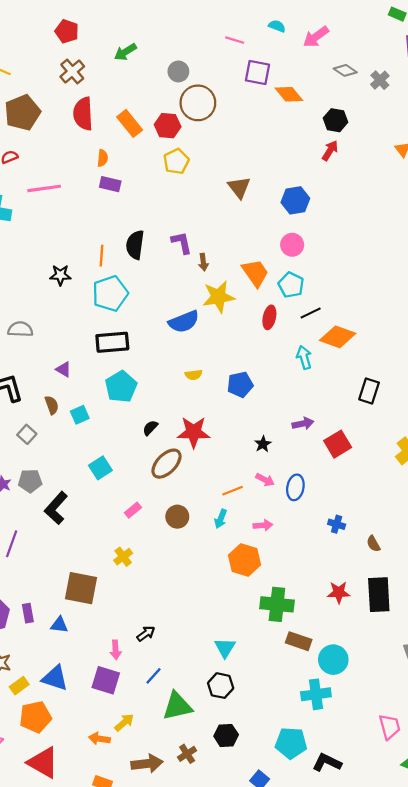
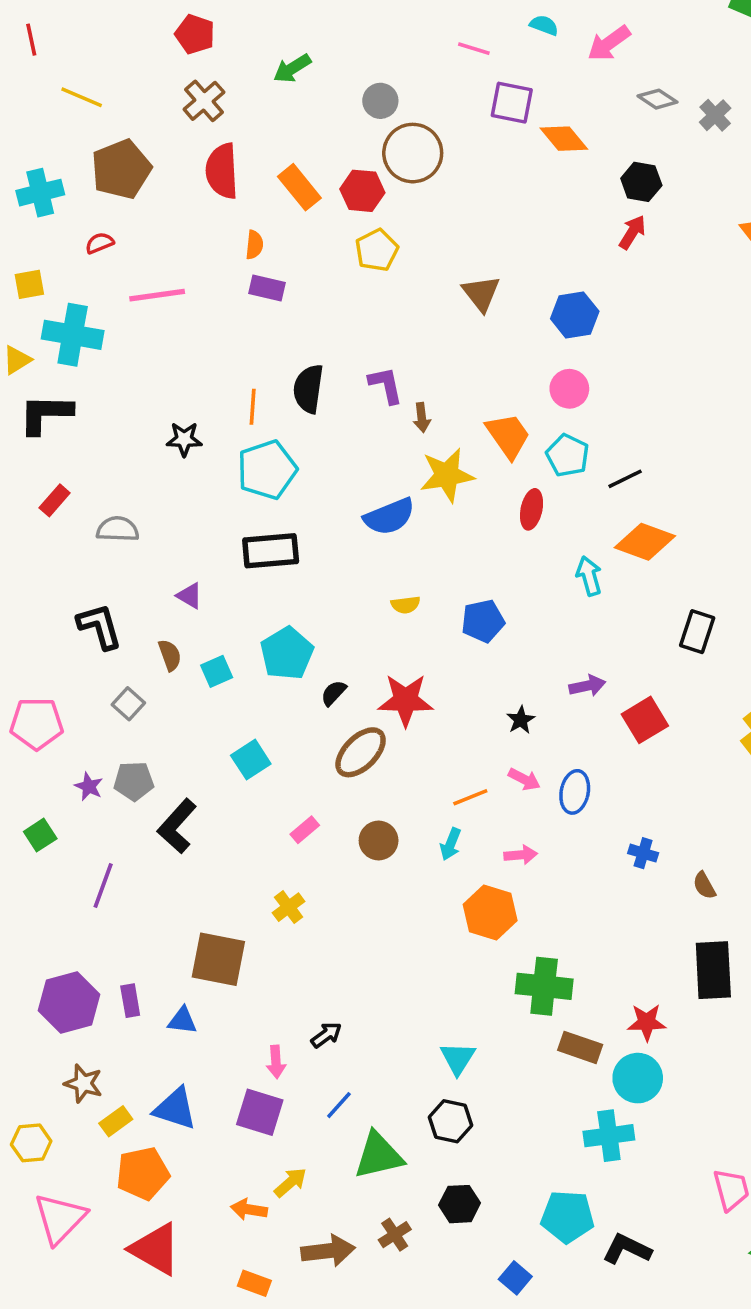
black line: (311, 313) -> (625, 479), moved
cyan pentagon: (121, 387) -> (287, 653), moved
red star: (339, 592) -> (647, 1022), moved

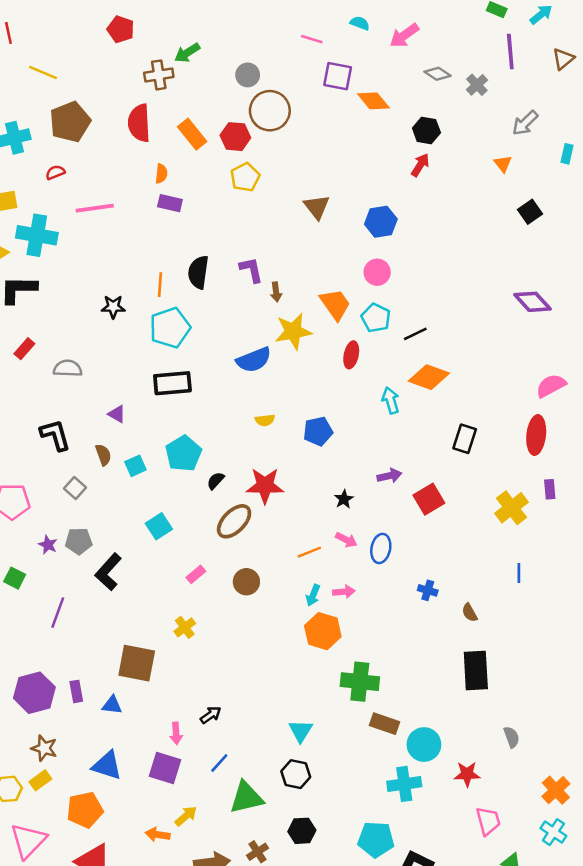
brown cross: (204, 101) -> (159, 75), moved, turned 32
green square: (40, 835) -> (15, 578), turned -30
cyan arrow: (451, 844) -> (313, 595), moved
red star: (647, 1022) -> (467, 774), moved
yellow rectangle: (116, 1121) -> (40, 780), moved

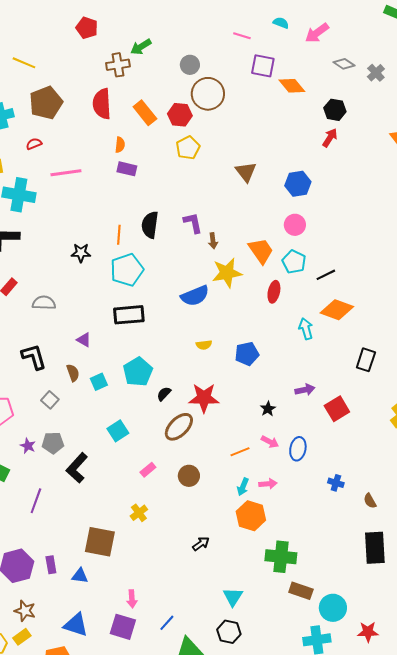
black arrow: (211, 715) -> (201, 544), moved

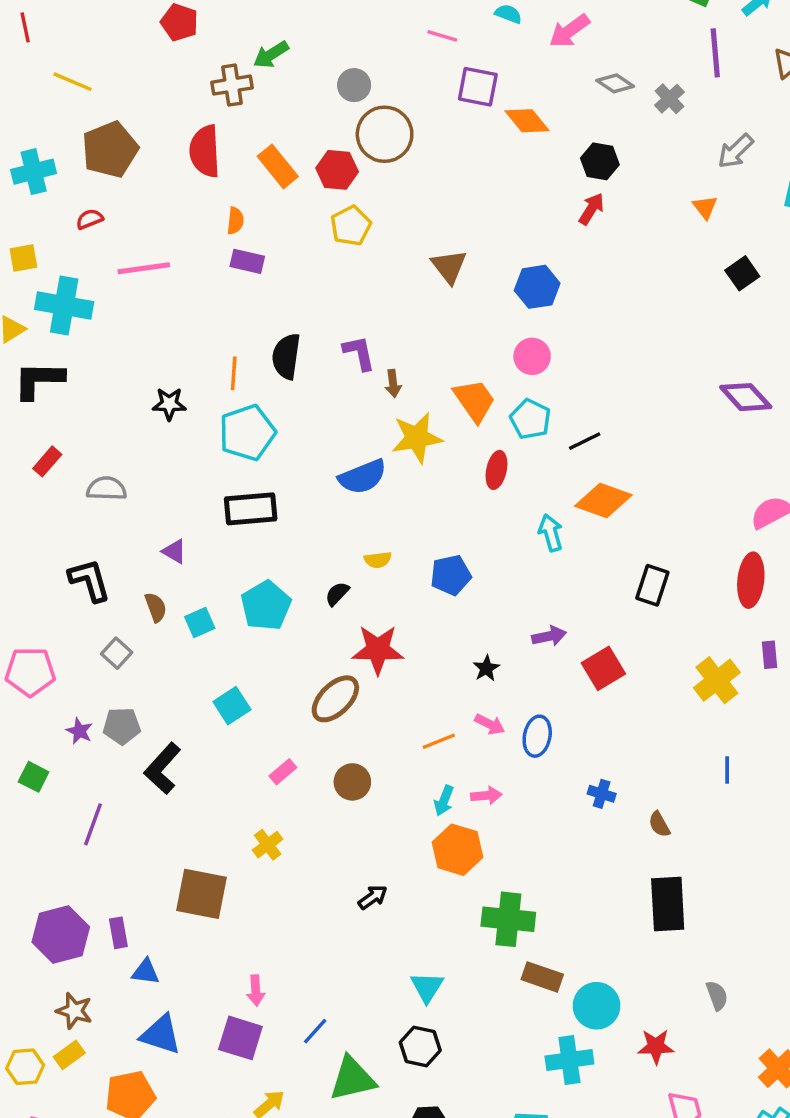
black semicircle: (164, 394) -> (337, 594), moved
blue triangle: (80, 576) -> (146, 972), moved

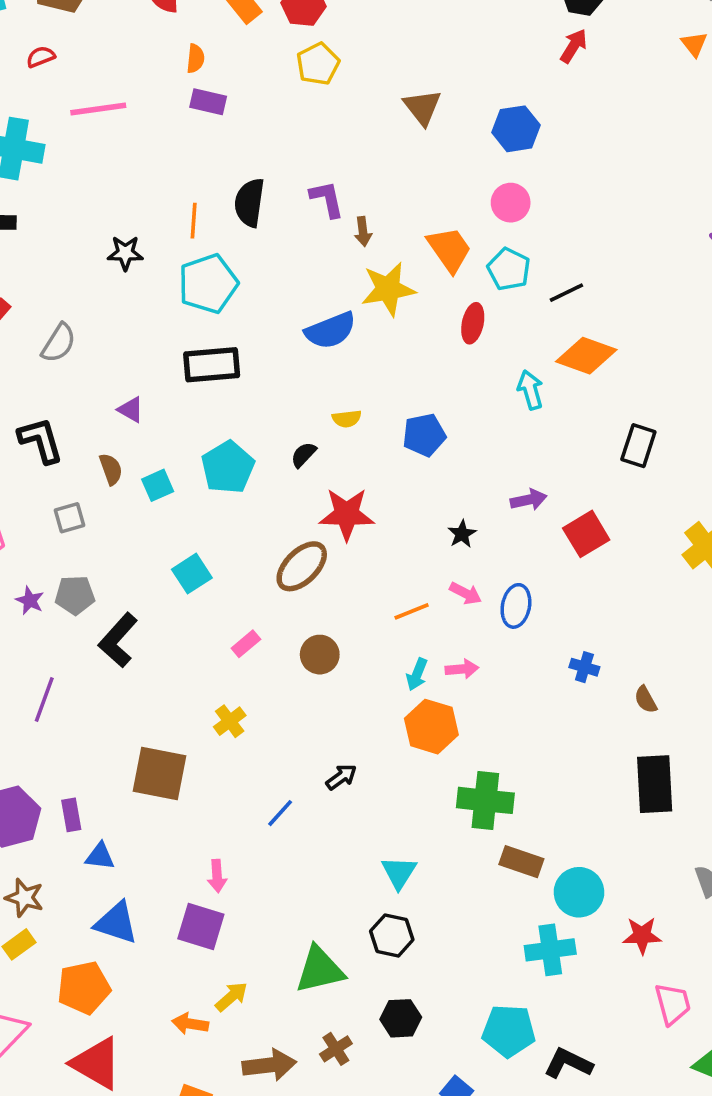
gray semicircle: (107, 489) -> (59, 343), turned 120
gray square: (117, 653) -> (69, 518), turned 32
blue line: (315, 1031) -> (280, 813), moved

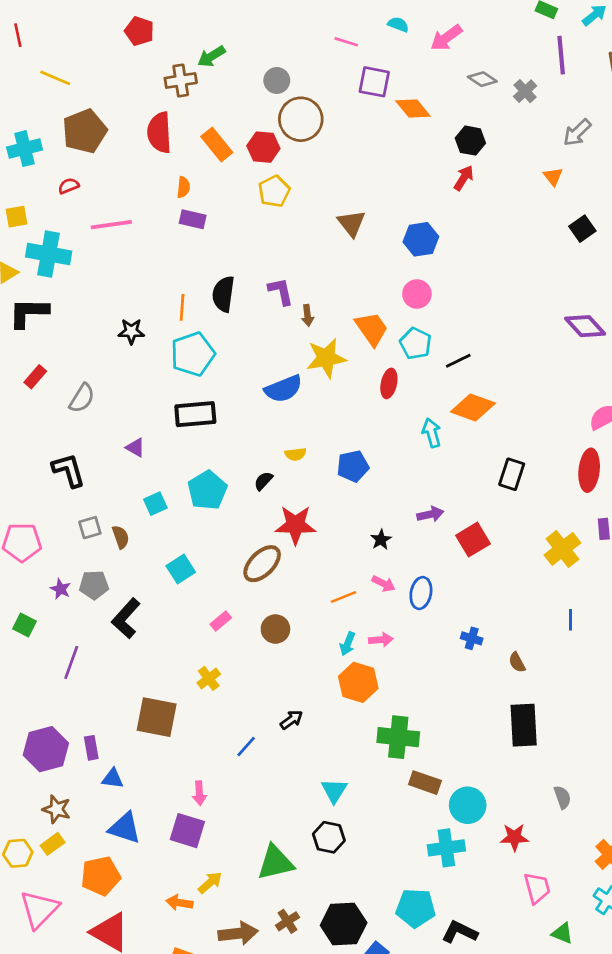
brown semicircle: (111, 469) -> (121, 537), moved
black hexagon: (401, 1018) -> (344, 924), moved, size x1.5

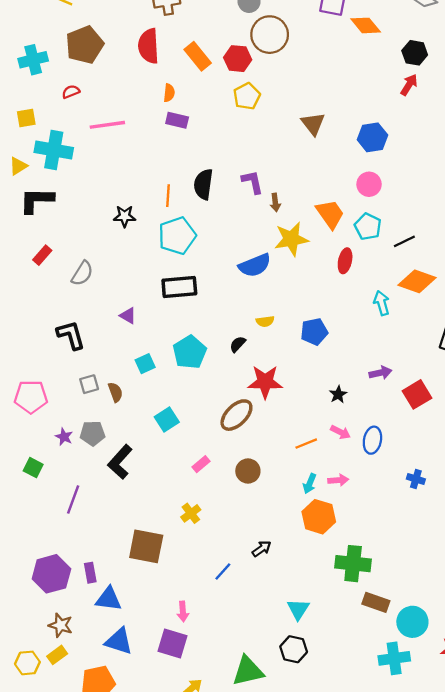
blue triangle: (113, 779) -> (109, 599), size x1.4

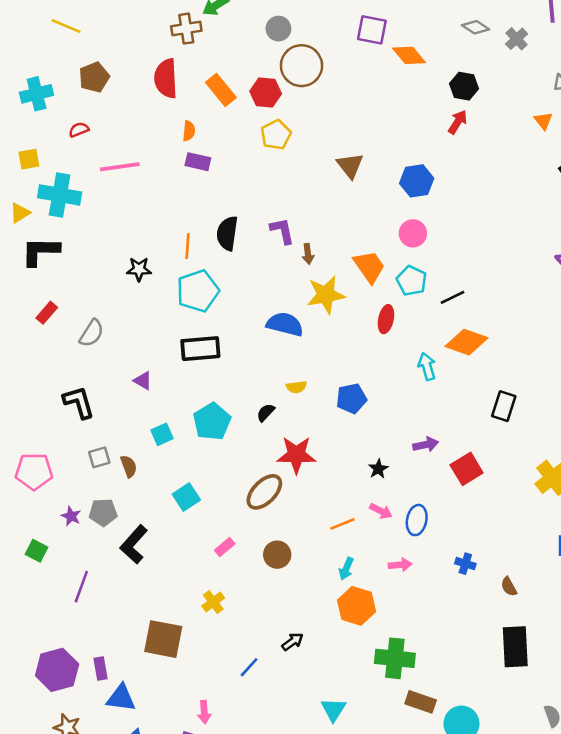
brown pentagon: (85, 45) -> (94, 77), size x0.7
blue semicircle: (255, 265) -> (285, 324), turned -144
pink arrow: (338, 480) -> (400, 565), moved

